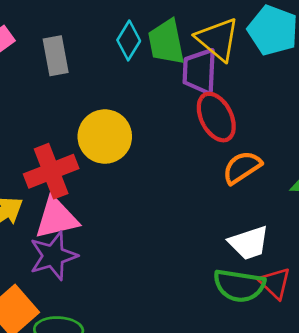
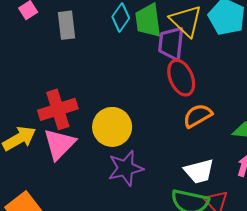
yellow circle: (105, 137) -> (112, 127), moved
pink triangle: (56, 218) -> (59, 144), turned -36
purple star: (53, 256) -> (126, 168), moved

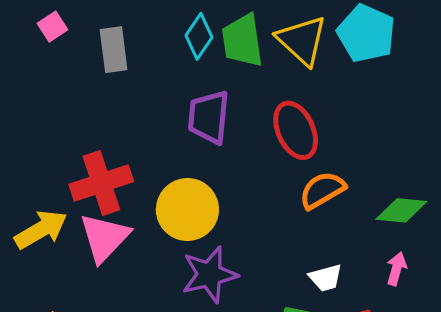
purple trapezoid: (171, 43) -> (209, 117), moved
white trapezoid: (199, 171) -> (326, 278), size x0.7

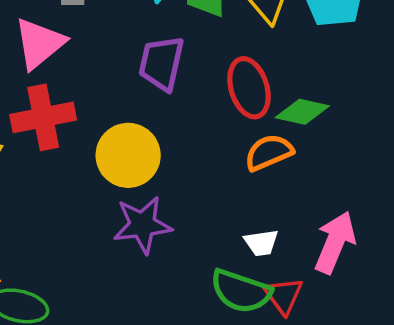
green diamond: (401, 210) -> (302, 112), moved
pink triangle: (104, 238) -> (39, 43), moved
pink arrow: (396, 269) -> (335, 242), size x1.8

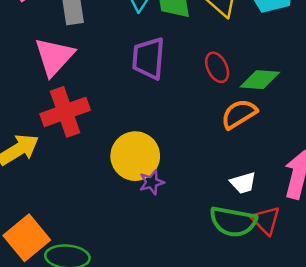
red ellipse: (249, 88) -> (217, 67), size x0.7
yellow circle: (128, 155) -> (135, 156), moved
purple star: (142, 225) -> (152, 182), size x0.6

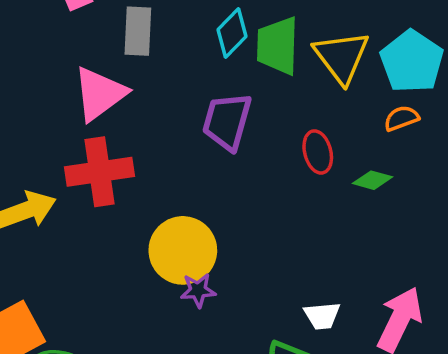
green diamond: (260, 80) -> (372, 180), size x0.7
orange semicircle: (239, 114) -> (402, 118), moved, size x0.7

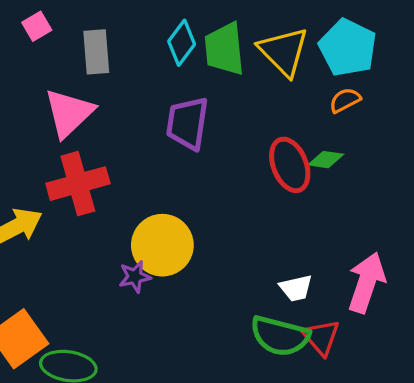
red ellipse: (318, 152) -> (290, 165), moved, size x1.4
purple star: (198, 290) -> (135, 277), moved

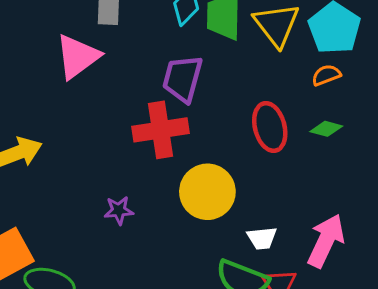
green diamond: (326, 160) -> (326, 129), moved
red cross: (78, 184) -> (160, 130), moved
yellow circle: (162, 245) -> (207, 192), moved

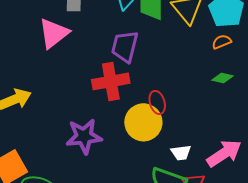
red ellipse: (270, 127) -> (157, 102), moved, size x0.7
purple star: (119, 210) -> (84, 136), size x1.8
pink arrow: (326, 241) -> (224, 153), turned 33

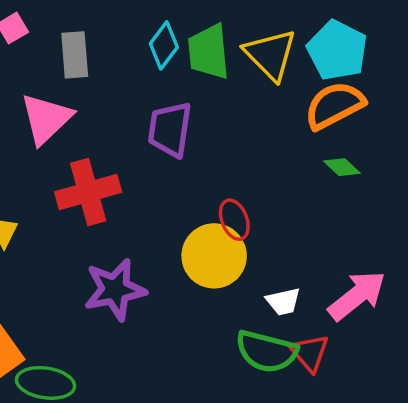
orange semicircle: (222, 42) -> (334, 105), size x1.8
green diamond: (223, 78) -> (342, 167), turned 35
red cross: (111, 81) -> (88, 192), moved

